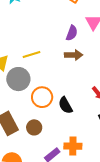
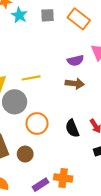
purple semicircle: (72, 33) -> (75, 61), turned 49
black semicircle: (65, 105) -> (72, 128), moved

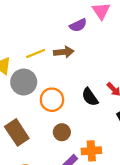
brown arrow: (75, 84) -> (64, 52), moved
brown circle: (25, 154) -> (62, 132), moved

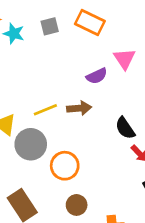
black semicircle: (90, 97) -> (125, 128), moved

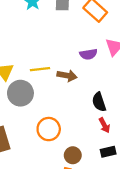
orange circle: (65, 166) -> (49, 129), moved
brown circle: (77, 205) -> (73, 155), moved

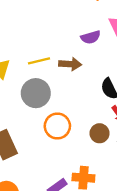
gray circle: (20, 93) -> (36, 93), moved
brown circle: (73, 155) -> (100, 133), moved

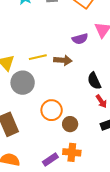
gray circle: (36, 93) -> (23, 83), moved
brown circle: (100, 133) -> (70, 124), moved

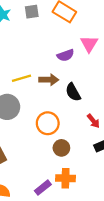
black semicircle: (94, 81) -> (73, 92), moved
orange circle: (52, 110) -> (48, 123), moved

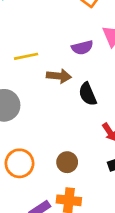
yellow line: (22, 78) -> (26, 56), moved
orange circle: (48, 123) -> (19, 163), moved

